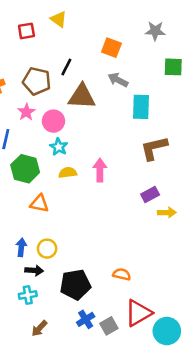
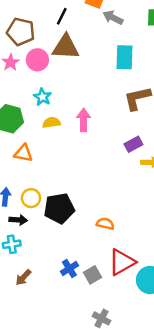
black line: (66, 67) -> (62, 16), moved
gray arrow: (118, 80) -> (113, 18), moved
pink circle: (53, 121) -> (37, 60), moved
black pentagon: (75, 285) -> (59, 208), moved

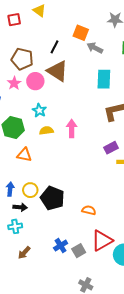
brown triangle: (66, 47) -> (58, 71), turned 30
black pentagon: (59, 208) -> (52, 198), turned 30

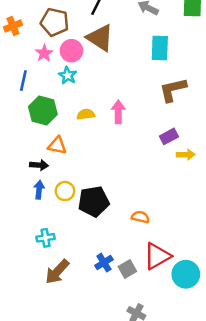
cyan star: (39, 110) -> (68, 75), moved
black pentagon: (52, 198) -> (94, 201), turned -30
black arrow: (20, 207) -> (39, 165), moved
brown arrow: (24, 253) -> (57, 272), size x1.5

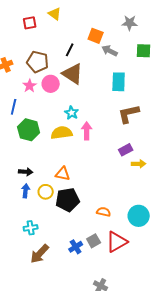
cyan star: (68, 75) -> (72, 113), moved
yellow semicircle: (86, 114) -> (62, 133), size x1.5
orange triangle: (57, 146) -> (63, 174), moved
gray square: (127, 269) -> (94, 241), moved
cyan circle: (186, 274) -> (139, 216), moved

